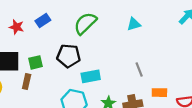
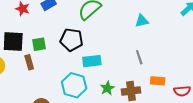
cyan triangle: (134, 24) -> (142, 21), moved
brown rectangle: (27, 82) -> (29, 62), turned -32

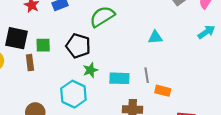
cyan rectangle: (92, 61) -> (119, 78), moved
orange rectangle: (158, 81) -> (163, 91), moved
green star: (107, 88) -> (90, 70), moved

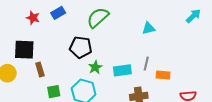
green square: (43, 45) -> (54, 92), moved
gray line: (147, 75) -> (146, 64), turned 32

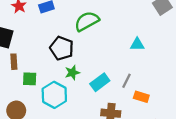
cyan rectangle: (122, 70) -> (100, 82), turned -42
green square: (54, 92) -> (30, 79), moved

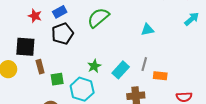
black pentagon: (62, 48) -> (62, 34), moved, turned -30

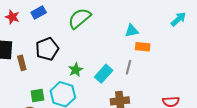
black pentagon: (62, 34) -> (47, 49), moved
brown rectangle: (40, 67) -> (22, 63), moved
orange rectangle: (160, 76) -> (143, 47), moved
green square: (57, 79) -> (37, 95), moved

